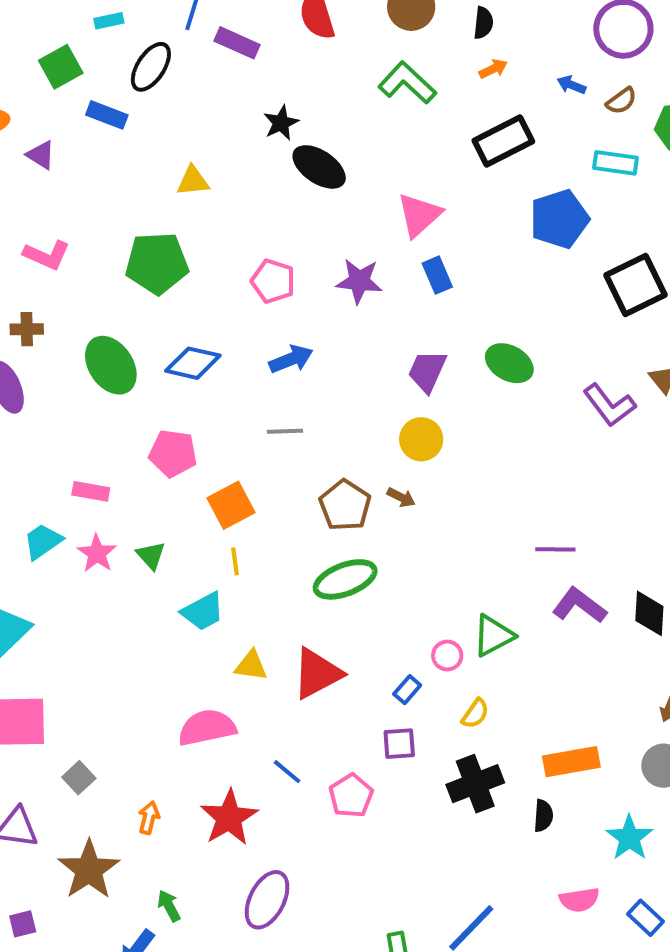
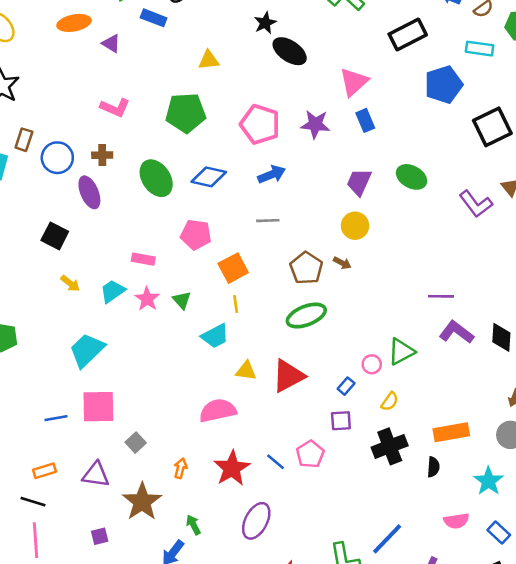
pink pentagon: (273, 281) -> (260, 124), size x1.4
blue line: (287, 772) -> (275, 462), moved

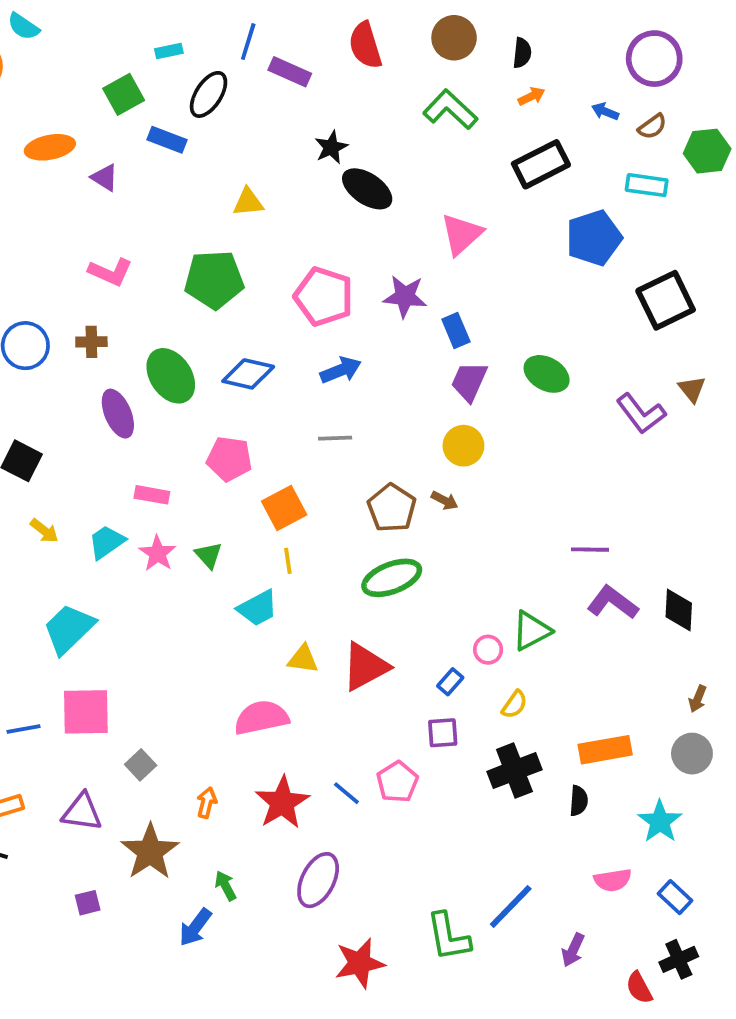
blue rectangle: (365, 120) -> (456, 330), moved
purple ellipse: (89, 192) -> (118, 414), moved

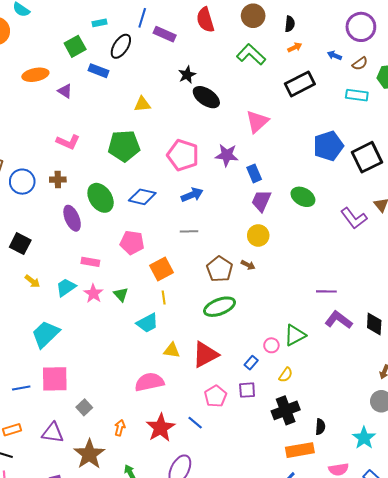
blue pentagon: (594, 238) -> (328, 146), moved
orange rectangle: (605, 750) -> (300, 450), moved
pink pentagon: (397, 782) -> (215, 396), moved

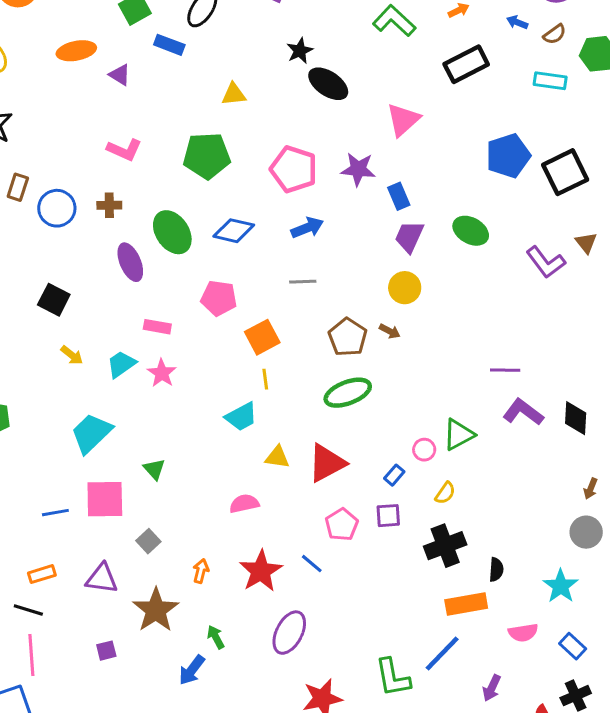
green triangle: (121, 294) -> (154, 469), moved
pink semicircle: (149, 382) -> (244, 504), size x0.7

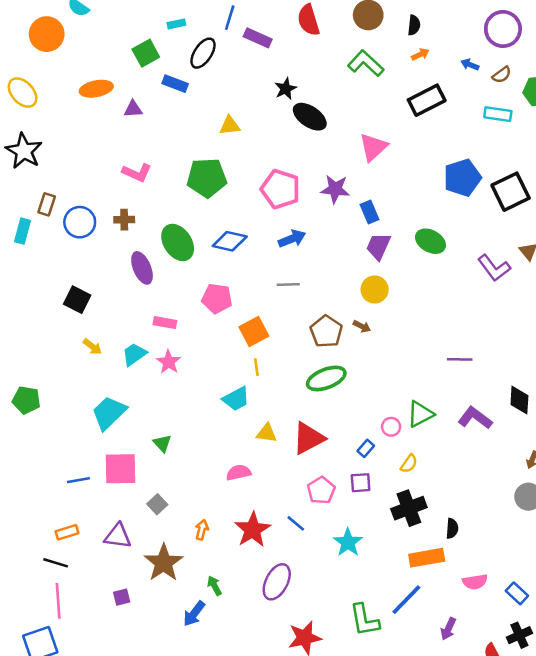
purple triangle: (120, 75) -> (133, 109), turned -36
purple L-shape: (523, 412) -> (475, 418), moved
cyan star: (561, 586) -> (348, 542), moved

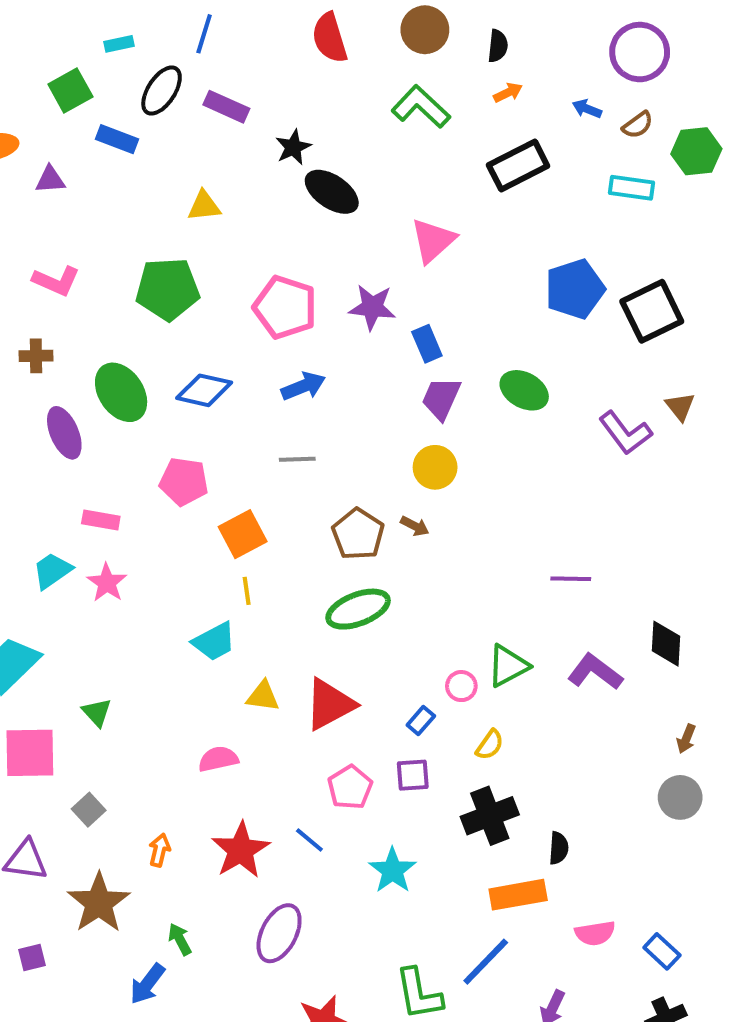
purple rectangle: (258, 38) -> (226, 107), moved

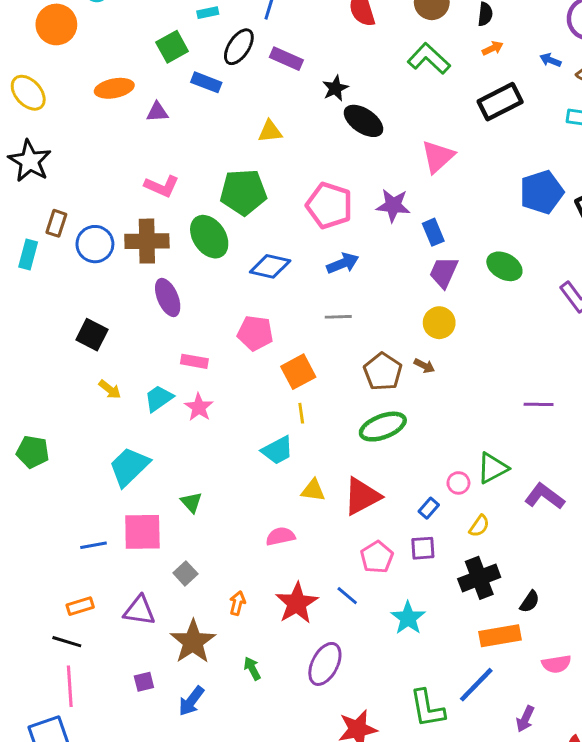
brown cross: (36, 356) -> (147, 241), size x1.8
green ellipse: (121, 392) -> (209, 237), moved
purple L-shape: (595, 672) -> (545, 496), moved
black semicircle: (559, 848) -> (530, 602), turned 30
blue arrow: (147, 984) -> (191, 701), moved

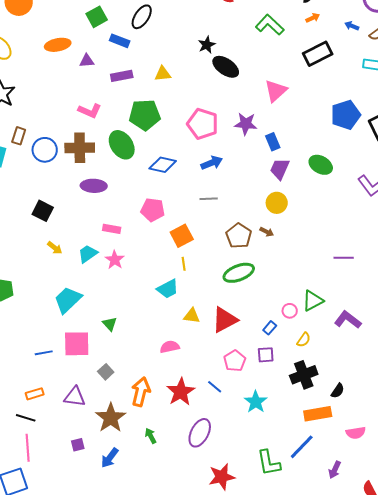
purple rectangle: (286, 59) -> (122, 76), moved, turned -35
purple ellipse: (168, 297) -> (94, 186), turned -65
orange arrow: (237, 603) -> (141, 392), size x1.8

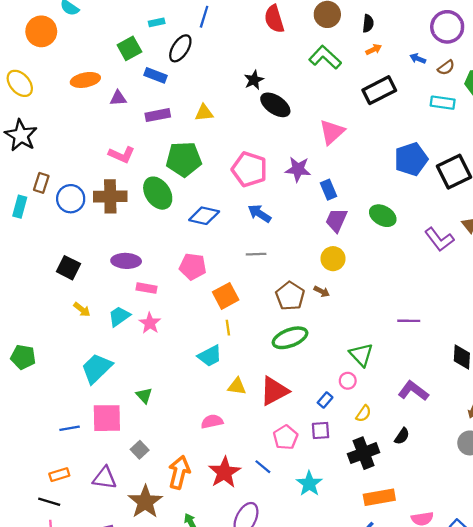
blue arrow: (212, 163) -> (259, 213), turned -125
purple ellipse: (94, 186) -> (126, 261), moved
green triangle: (313, 301) -> (361, 355), moved, turned -45
black semicircle: (338, 391) -> (402, 436), moved

